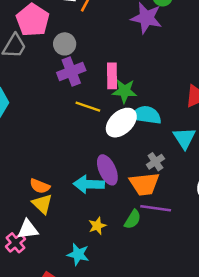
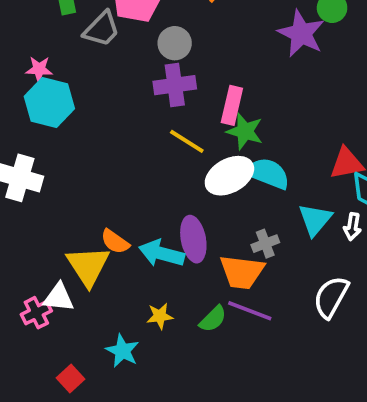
orange semicircle: (40, 186) -> (115, 242), moved
yellow triangle: (42, 204) -> (88, 266), size x1.4

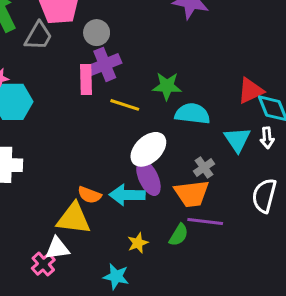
pink rectangle: (232, 105) -> (86, 79), moved
white ellipse: (229, 176) -> (148, 149), moved
yellow triangle: (88, 266) -> (74, 219), turned -36

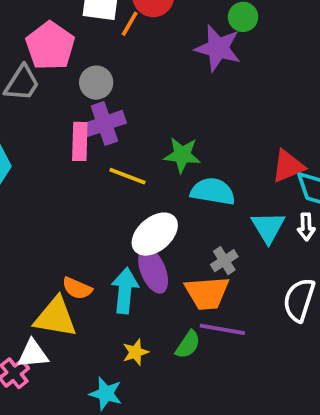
cyan arrow: (127, 195) -> (125, 291), turned 92

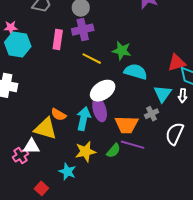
pink rectangle: (80, 141) -> (58, 40), moved
gray cross: (224, 261) -> (152, 114), moved
yellow star: (135, 352) -> (85, 152), size x1.5

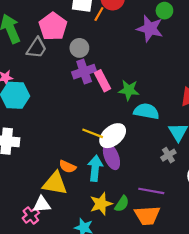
pink rectangle: (58, 40) -> (103, 81), moved, turned -30
yellow line: (92, 59) -> (93, 133), moved
orange trapezoid: (127, 125) -> (147, 216), moved
green semicircle: (113, 151) -> (122, 204), moved

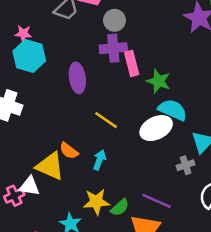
white ellipse: (113, 136) -> (156, 128), moved
purple ellipse: (111, 157) -> (77, 78), moved
cyan arrow: (95, 168) -> (99, 160), size x0.7

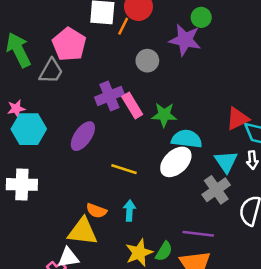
gray circle: (114, 20) -> (147, 61), moved
purple ellipse: (77, 78) -> (83, 136), turned 60
gray cross: (186, 165) -> (216, 190), size x1.5

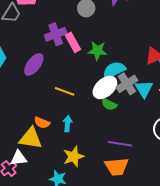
cyan semicircle: (187, 139) -> (114, 70), turned -35
gray cross: (216, 190) -> (127, 84), moved
green semicircle: (164, 251) -> (109, 104), moved, turned 84

